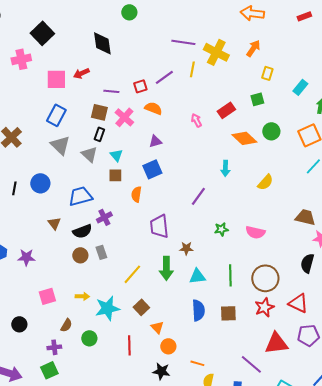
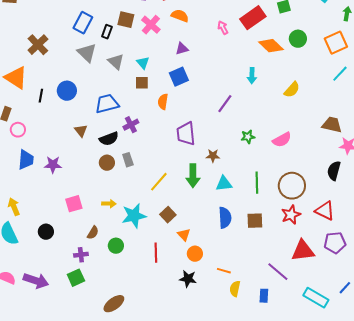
red rectangle: (226, 110) -> (253, 18), size x1.4
black rectangle: (99, 134) -> (107, 32), moved
pink semicircle: (255, 232) -> (282, 140), turned -42

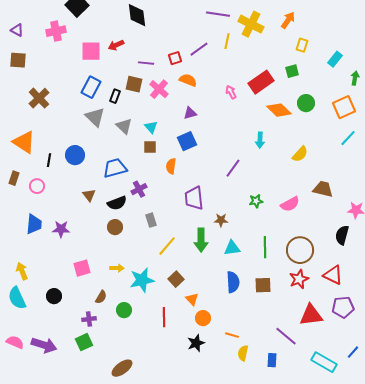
brown cross: (38, 45) -> (39, 98), moved
brown trapezoid: (332, 125) -> (323, 189), moved
pink circle: (18, 130) -> (37, 186), moved
gray rectangle: (128, 160) -> (151, 220), moved
black star: (188, 279) -> (196, 343), turned -30

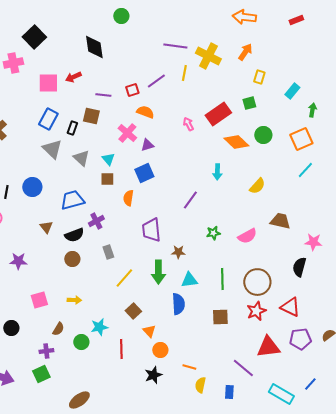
pink cross: (159, 89) -> (127, 133), moved
cyan star: (142, 280) -> (99, 327), moved, size x0.7
blue semicircle: (233, 282) -> (178, 304), moved

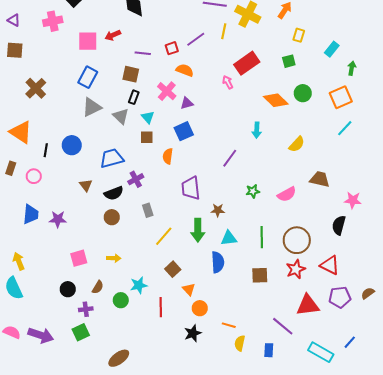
red rectangle: (218, 114) -> (247, 63), moved
black rectangle: (72, 128) -> (134, 97), moved
gray triangle: (52, 149) -> (92, 107), turned 50
black circle: (11, 328) -> (68, 289), moved

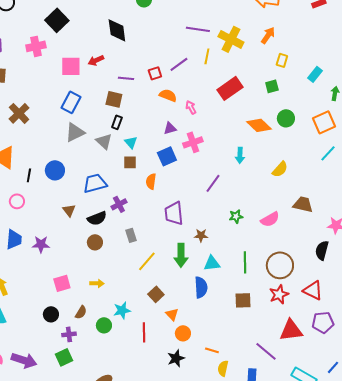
pink arrow: (228, 82) -> (191, 107), moved
pink cross: (167, 91) -> (193, 142), moved, turned 30

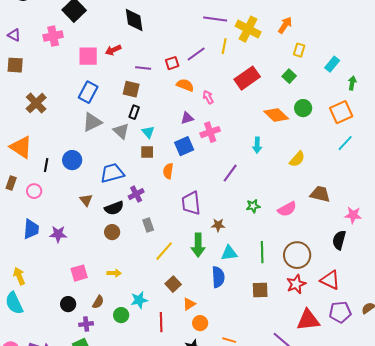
green square: (272, 86) -> (289, 76), turned -32
orange triangle: (172, 314) -> (189, 304), turned 40

